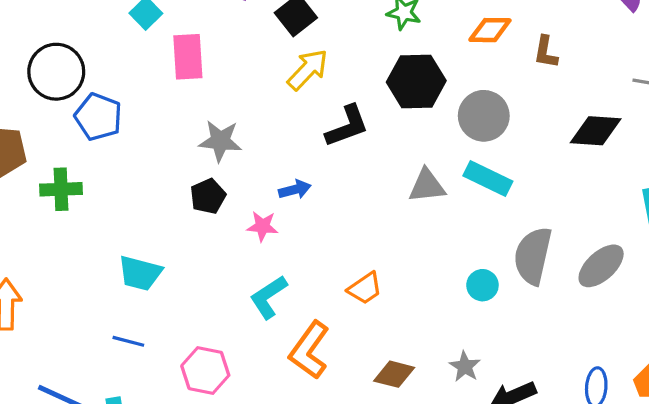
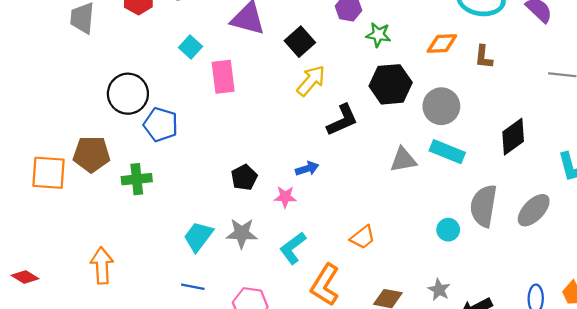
black diamond: (596, 131) -> (513, 137), moved, turned -36
gray star: (220, 141) -> (242, 233), moved
cyan trapezoid: (140, 273) -> (198, 237), turned 116

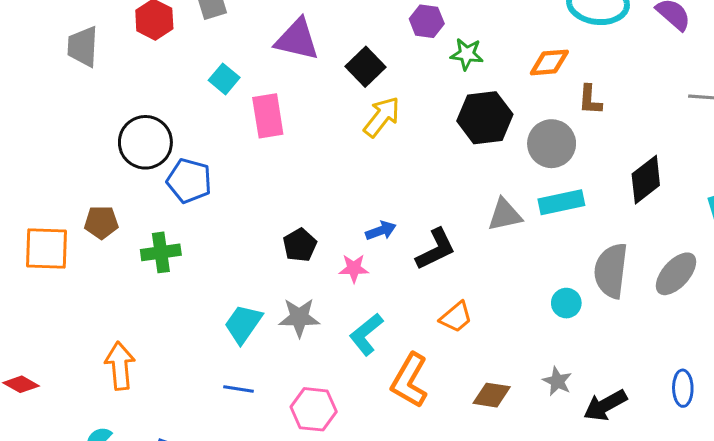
brown L-shape: (484, 57) -> (590, 100), moved
black L-shape: (342, 120) -> (436, 249), moved
cyan rectangle: (447, 152) -> (561, 202), turned -32
brown pentagon: (92, 154) -> (101, 222), size x0.7

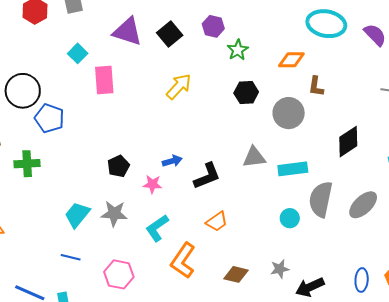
green star: (467, 54) -> (238, 50), turned 30
black square: (365, 67) -> (170, 34), moved
black hexagon: (485, 118) -> (246, 93), size x0.7
cyan rectangle: (561, 202) -> (293, 169), moved
gray star: (557, 381) -> (280, 269), turned 30

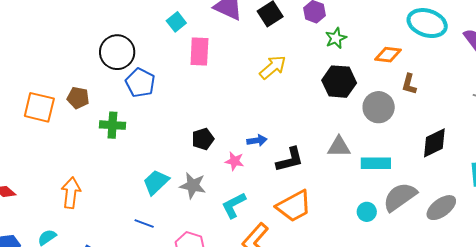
black hexagon: (246, 93) -> (339, 82), size x1.4
gray semicircle: (321, 199) -> (400, 197), turned 36
orange trapezoid: (217, 221) -> (294, 206), size x1.6

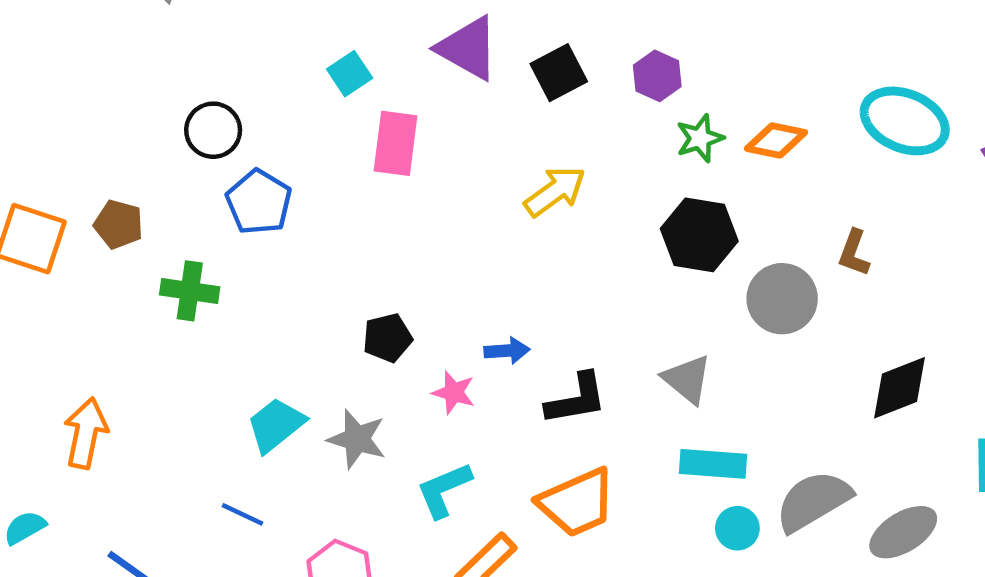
black circle: (117, 52) -> (213, 130), size x0.7
orange diamond: (388, 55) -> (776, 140), moved
gray triangle: (339, 147) -> (687, 379), turned 35
cyan rectangle: (376, 163) -> (713, 464), moved

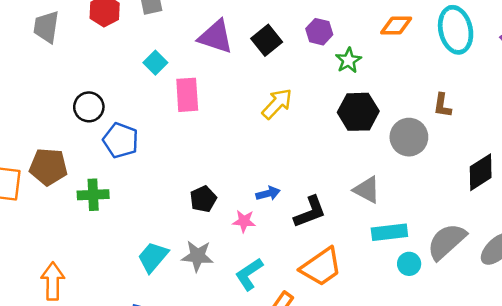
cyan ellipse: (905, 121) -> (456, 30), turned 66
orange diamond: (776, 140) -> (396, 25), moved
brown pentagon: (118, 224) -> (48, 167), size x1.4

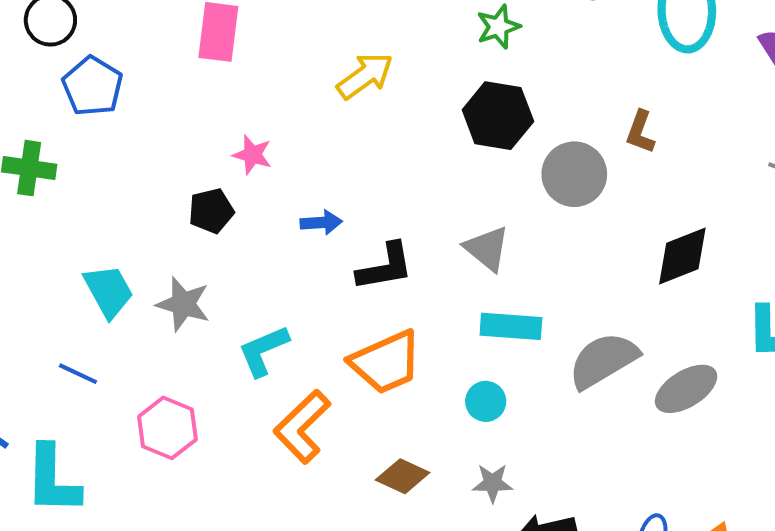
pink star: (244, 221) -> (252, 155), moved
cyan trapezoid: (153, 257) -> (109, 291), turned 100
cyan circle: (409, 264) -> (486, 401), moved

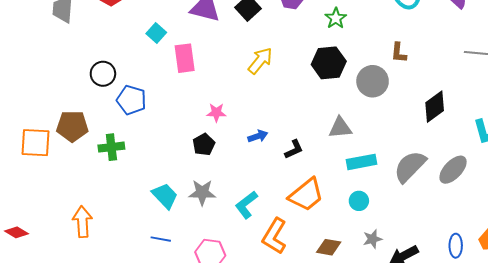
green star: (498, 27) -> (336, 18), moved
gray triangle: (487, 249) -> (340, 128), turned -30
black L-shape: (385, 267) -> (294, 149), size x0.7

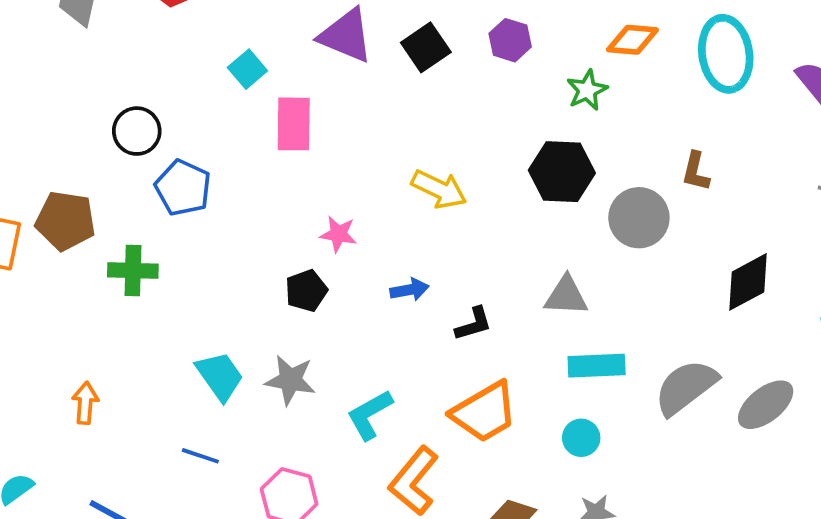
yellow arrow: (260, 61) -> (439, 189), moved, turned 68
orange arrow: (82, 222) -> (85, 403), moved, size x0.7

